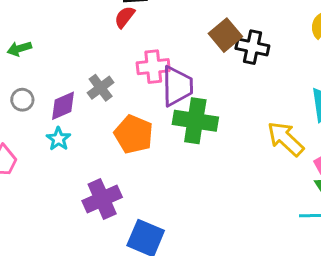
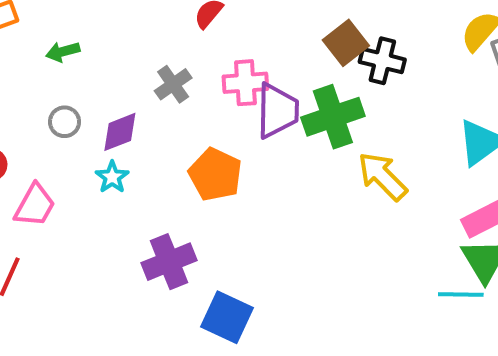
gray cross: (101, 88) -> (173, 84), moved
green cross: (195, 121) -> (333, 117), moved, turned -30
yellow arrow: (286, 139) -> (382, 176), moved

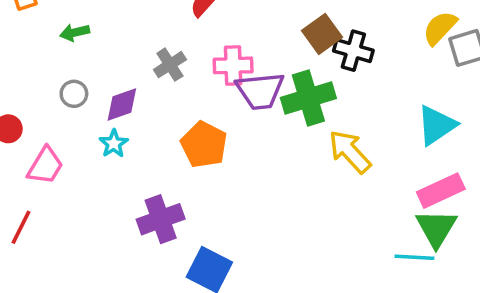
purple trapezoid: (277, 111) -> (260, 91), turned 81

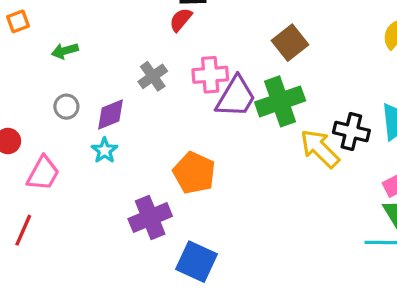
black cross: (353, 51) -> (351, 132), moved
purple trapezoid: (260, 91) -> (236, 97), turned -51
orange pentagon: (204, 145) -> (194, 173), moved

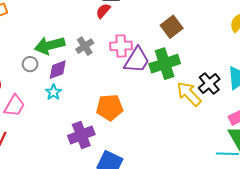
green arrow: (65, 51) -> (50, 45), moved, size x1.8
black cross: (351, 132) -> (209, 84), turned 35
orange pentagon: (194, 173) -> (110, 107), turned -30

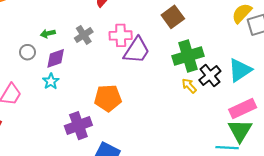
green arrow: (50, 45) -> (48, 34), size x0.5
green cross: (165, 64) -> (188, 56), moved
yellow arrow: (189, 94) -> (189, 86), size x0.6

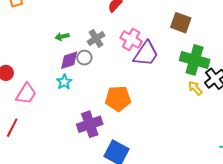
brown square: (173, 17) -> (181, 23), turned -35
pink cross: (121, 35) -> (131, 39), turned 30
gray circle: (27, 52) -> (84, 58), moved
green cross: (188, 56) -> (195, 60), turned 32

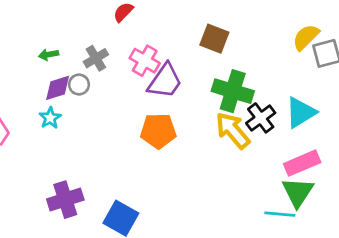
yellow arrow: (195, 88) -> (233, 130), size x1.8
orange pentagon: (118, 99) -> (158, 131), moved
purple cross: (90, 124) -> (65, 200), moved

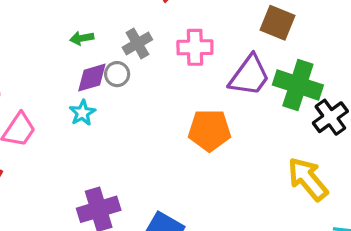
pink cross: (145, 61) -> (195, 47), turned -32
purple trapezoid: (165, 81) -> (249, 76), moved
yellow arrow: (233, 130) -> (308, 179), moved

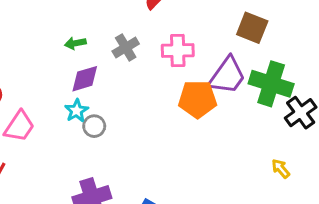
gray circle: (117, 74) -> (94, 126), moved
orange pentagon: (209, 130) -> (198, 99), moved
yellow arrow: (308, 179) -> (281, 169), size x0.5

